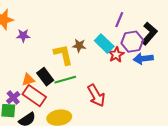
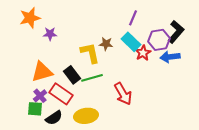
purple line: (119, 20) -> (133, 18), moved
orange triangle: (28, 80) -> (42, 72), moved, size x1.6

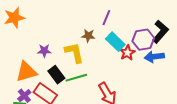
purple line: (133, 18) -> (106, 18), moved
purple star: (50, 34) -> (44, 51), moved
brown star: (106, 44) -> (88, 36), moved

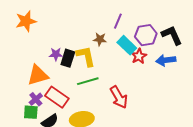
black L-shape: (160, 32) -> (172, 35), turned -65
purple hexagon: (143, 40) -> (146, 35), moved
black rectangle: (56, 75) -> (68, 58), moved, turned 54

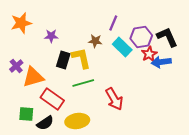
purple star: (56, 54) -> (51, 36), moved
red star: (139, 56) -> (149, 54), moved
purple cross: (36, 99) -> (16, 66), moved

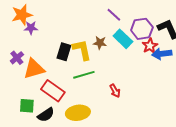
purple line: (113, 23) -> (114, 15), turned -70
purple star: (51, 36) -> (31, 28), moved
brown star: (95, 41) -> (100, 43), moved
red arrow: (114, 99) -> (115, 91), size x0.6

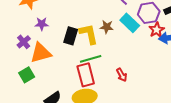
purple star: (31, 28) -> (42, 24), moved
red rectangle: (53, 91) -> (86, 75), moved, turned 40
green square: (27, 106) -> (27, 75), moved, turned -35

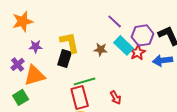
red star: (157, 30) -> (138, 52), moved
yellow L-shape: (89, 34) -> (70, 42), moved

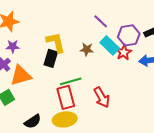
purple star: (36, 46) -> (13, 46), moved
red arrow: (116, 97) -> (102, 97), size x1.5

